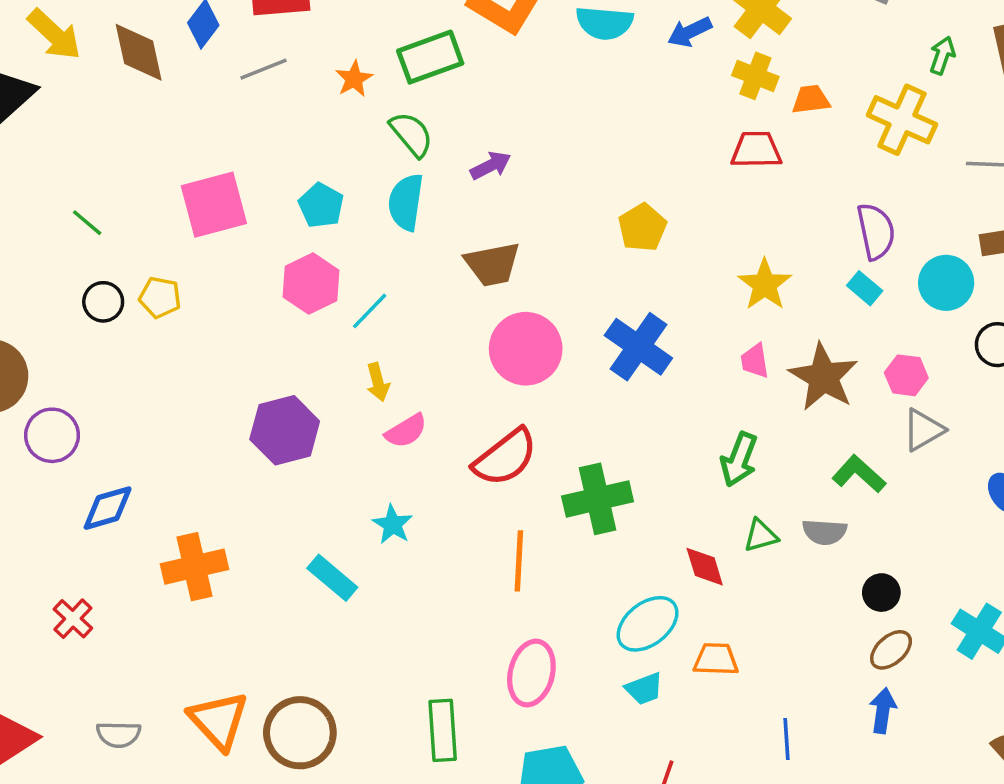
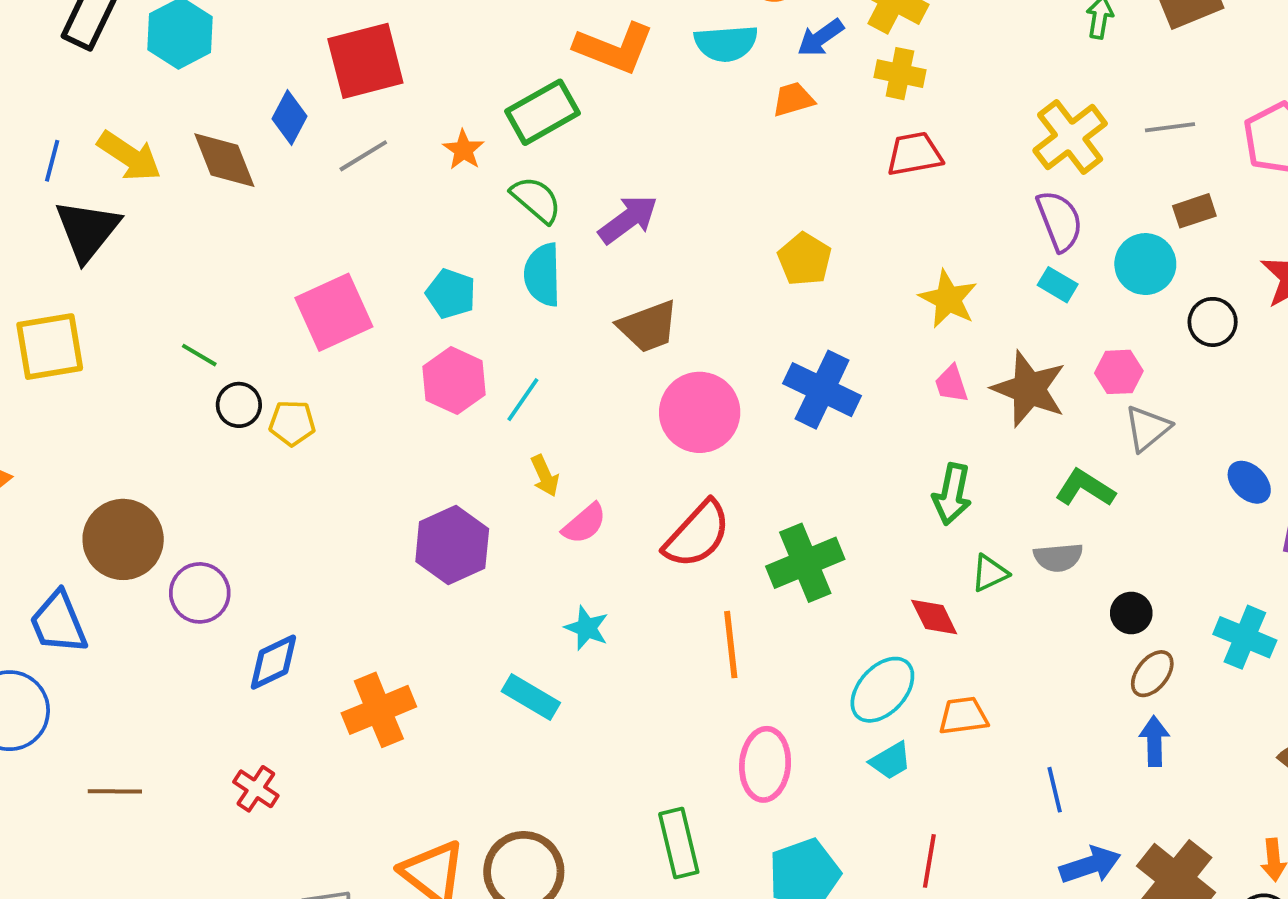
orange trapezoid: (811, 99) -> (793, 99), moved
yellow cross: (902, 120) -> (1070, 137), moved, turned 38
purple arrow: (491, 166) -> (628, 219), size x1.4
black circle: (103, 302) -> (239, 405), moved

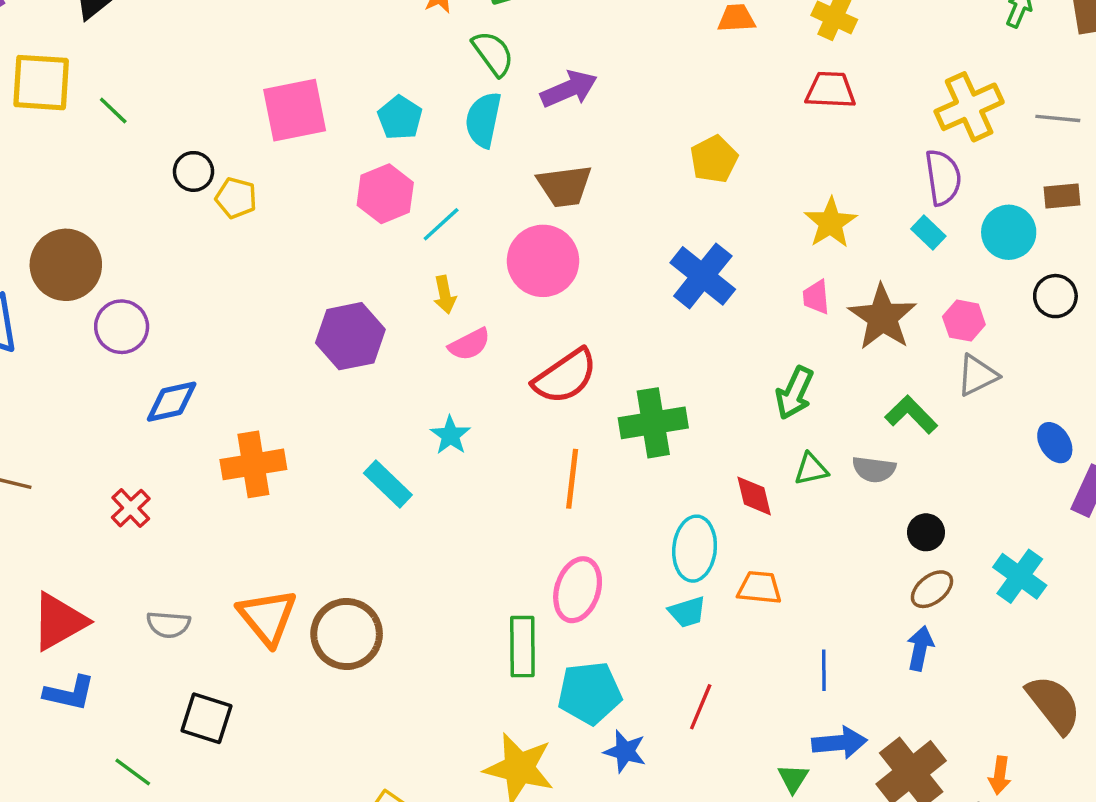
green line: (199, 355) -> (113, 111), moved
pink circle: (700, 412) -> (543, 261), moved
cyan ellipse: (882, 690) -> (695, 549), turned -50
green rectangle: (679, 843) -> (522, 647), moved

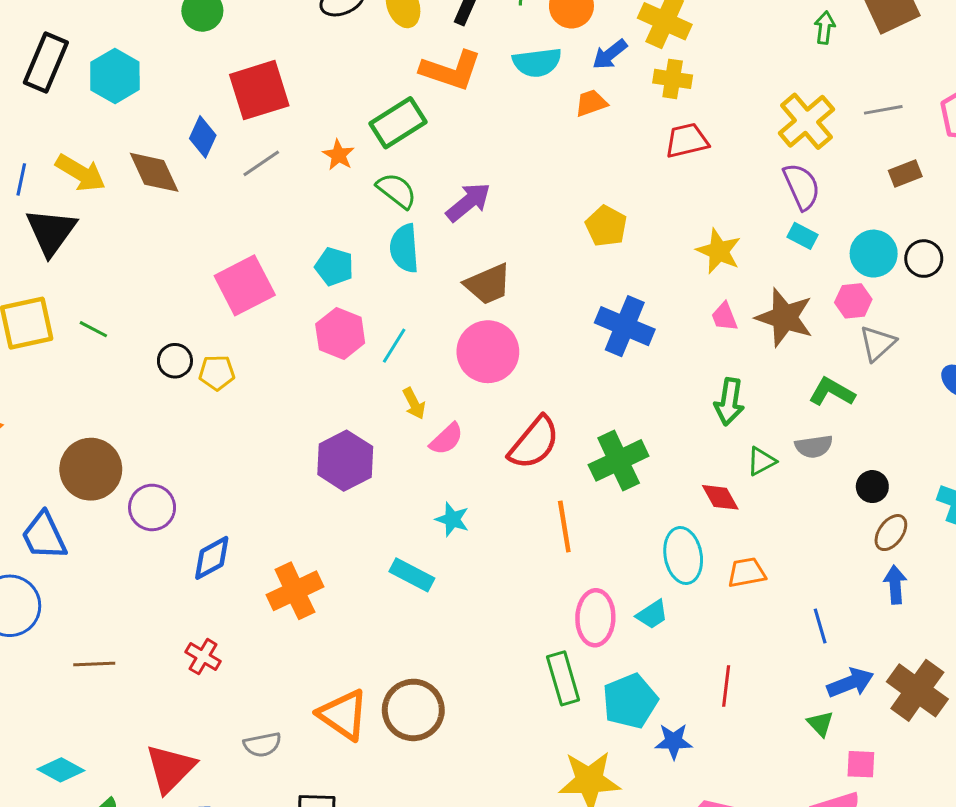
cyan circle: (1009, 232) -> (874, 254), moved
cyan trapezoid: (687, 612) -> (652, 615), moved

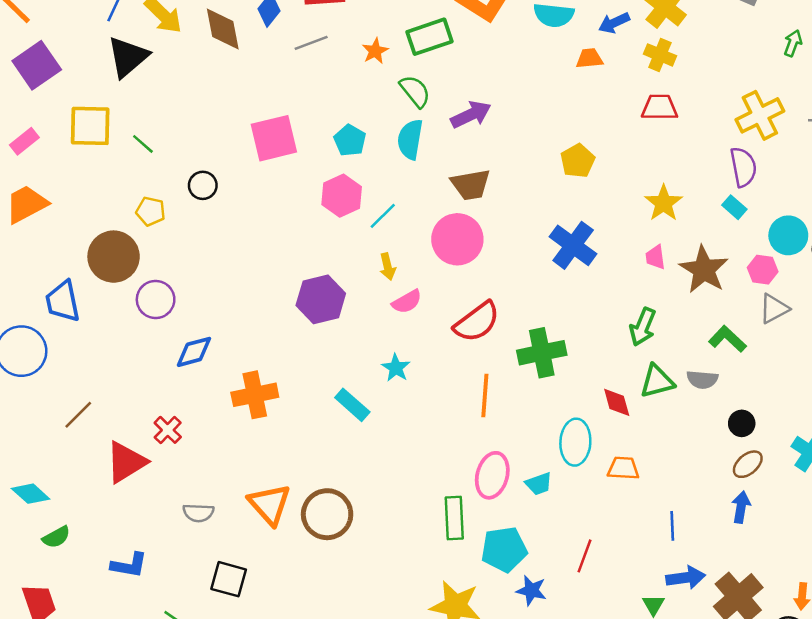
yellow pentagon: (217, 373) -> (151, 211), moved
green triangle: (761, 461) -> (657, 381), size x1.4
brown line: (94, 664) -> (78, 415), turned -56
red triangle: (170, 768) -> (126, 462), moved

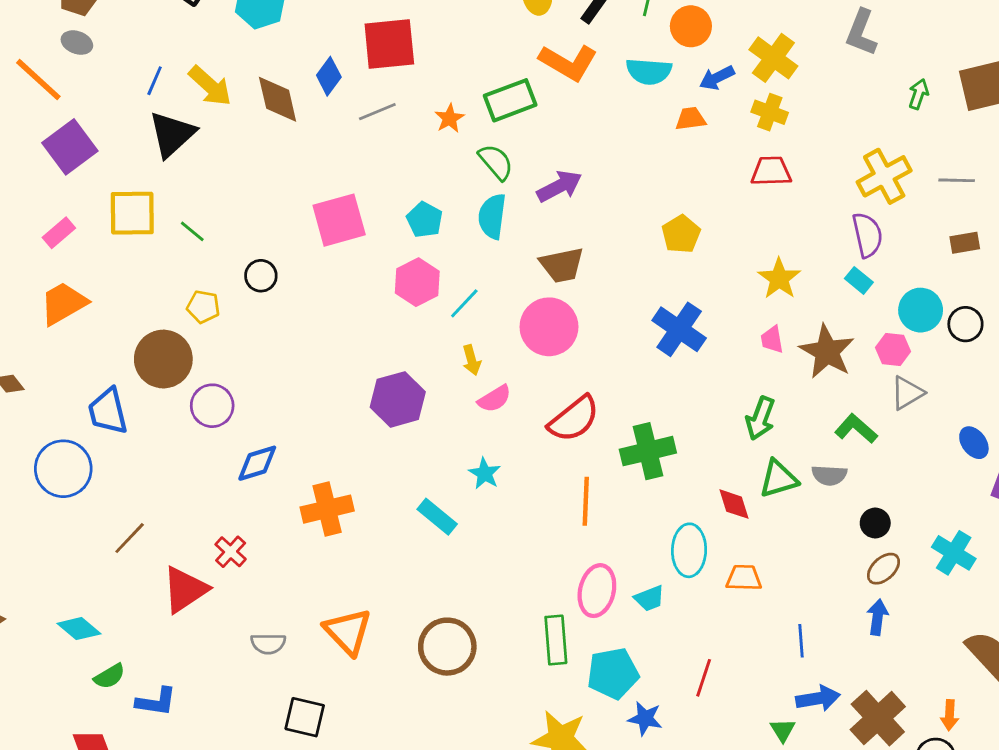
brown circle: (327, 514) -> (447, 647), moved
blue L-shape: (129, 565) -> (156, 702), moved

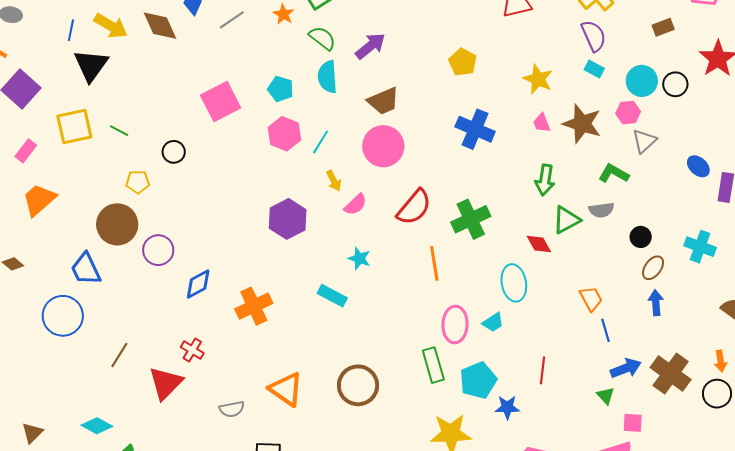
orange trapezoid: (744, 578) -> (591, 299), moved, turned 72

